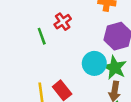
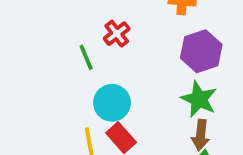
cyan circle: (94, 63) -> (112, 103), moved

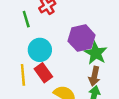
purple hexagon: (201, 51) -> (82, 38), moved

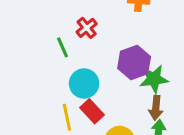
green star: (96, 53) -> (154, 79), turned -30

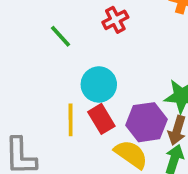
green line: (62, 47) -> (60, 36), moved, turned -30
purple hexagon: (134, 63) -> (147, 122), moved

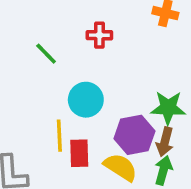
red cross: (115, 20) -> (99, 35), turned 30
red rectangle: (101, 119) -> (79, 153), moved, turned 32

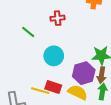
yellow line: (59, 136) -> (40, 91), moved, turned -66
red rectangle: (79, 153) -> (53, 87), turned -63

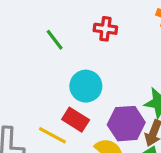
red rectangle: (53, 87) -> (76, 120), moved

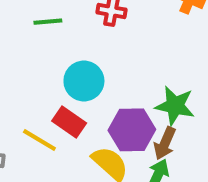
green line: (55, 40) -> (48, 22), turned -60

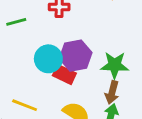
red rectangle: (69, 122) -> (64, 74), moved
purple hexagon: (132, 130) -> (76, 56), moved

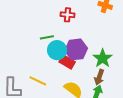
green line: (16, 22) -> (47, 37), moved
green star: (115, 65) -> (103, 58), turned 30

